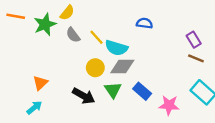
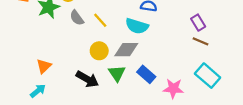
cyan semicircle: (116, 48) -> (137, 26), moved

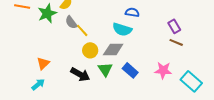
yellow line: (100, 20) -> (82, 30), moved
cyan rectangle: (208, 76) -> (191, 81), moved
pink star: (173, 88) -> (163, 70), moved

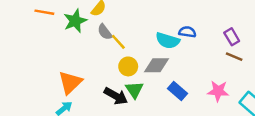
blue semicircle: (132, 12) -> (187, 32), moved
orange triangle: (43, 63) -> (70, 82), size x1.5
green triangle: (105, 69) -> (134, 90), moved

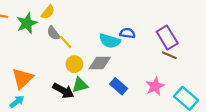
purple rectangle: (232, 37) -> (167, 38), size x1.5
green triangle: (134, 90) -> (80, 85), turned 49
pink star: (218, 91) -> (155, 86), turned -30

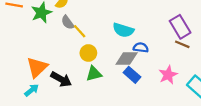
blue semicircle: (127, 33) -> (141, 48), moved
gray diamond: (100, 63) -> (127, 58), moved
black arrow: (63, 91) -> (61, 79), moved

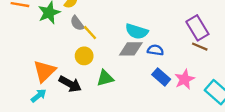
yellow circle: (88, 53) -> (84, 56), moved
gray diamond: (127, 58) -> (131, 49), moved
blue rectangle: (132, 75) -> (161, 77), moved

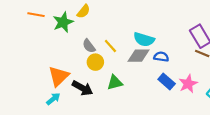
gray semicircle: (77, 23) -> (89, 46), moved
yellow line: (90, 33) -> (110, 46), moved

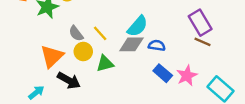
cyan semicircle: (144, 39) -> (137, 26), turned -66
orange triangle: (59, 76) -> (52, 56), moved
green triangle: (115, 83) -> (105, 64), moved

